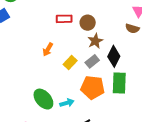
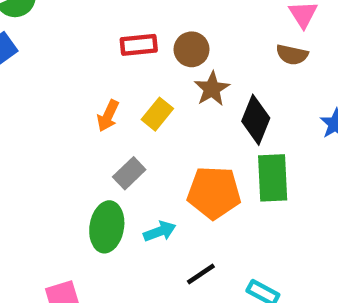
gray rectangle: (92, 61) -> (129, 173), moved
yellow rectangle: (70, 62) -> (157, 114), moved
green ellipse: (43, 99) -> (107, 227), turned 55

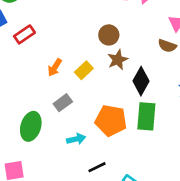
red rectangle: (139, 45) -> (24, 34), moved, turned -36
green ellipse: (107, 227) -> (31, 126), moved

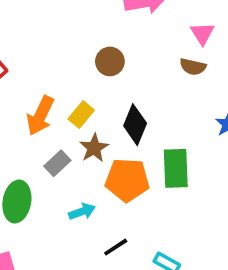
brown star: (118, 60) -> (94, 148), moved
orange arrow: (55, 67) -> (40, 116), size x1.5
black diamond: (141, 81) -> (135, 125), moved

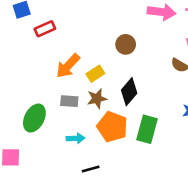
gray rectangle: (57, 163) -> (69, 101), turned 30

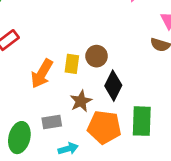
brown circle: (126, 44) -> (97, 56), moved
yellow rectangle: (95, 74) -> (72, 64), moved, turned -36
gray rectangle: (69, 101) -> (52, 122), moved

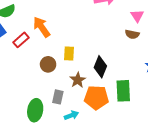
brown circle: (97, 56) -> (48, 64), moved
orange arrow: (42, 74) -> (42, 27), moved, turned 120
gray rectangle: (52, 122) -> (58, 97), turned -64

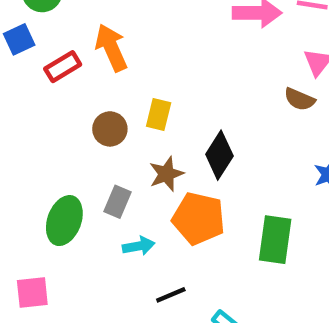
green rectangle: (123, 91) -> (275, 240), moved

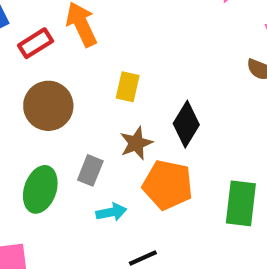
brown circle: (110, 129) -> (48, 106), moved, size x1.5

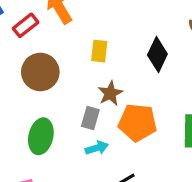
black diamond: (186, 124) -> (157, 54), moved
gray rectangle: (90, 170) -> (90, 118), moved

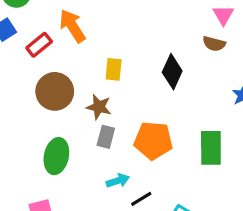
brown star: (110, 93) -> (99, 107), moved, turned -30
cyan arrow: (97, 148) -> (118, 181), moved

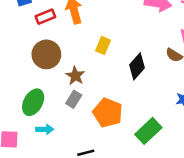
yellow rectangle: (114, 69) -> (103, 45), moved
green rectangle: (211, 148) -> (148, 131), turned 30
cyan arrow: (118, 181) -> (45, 129), moved

